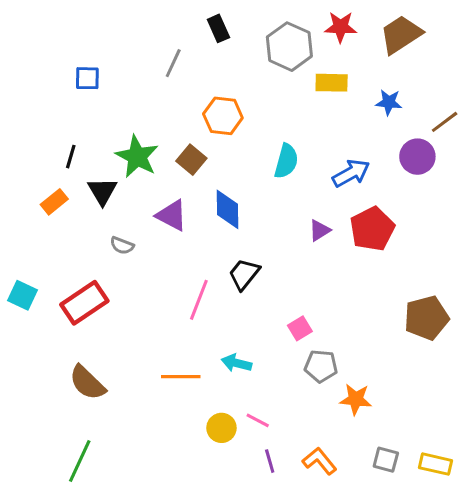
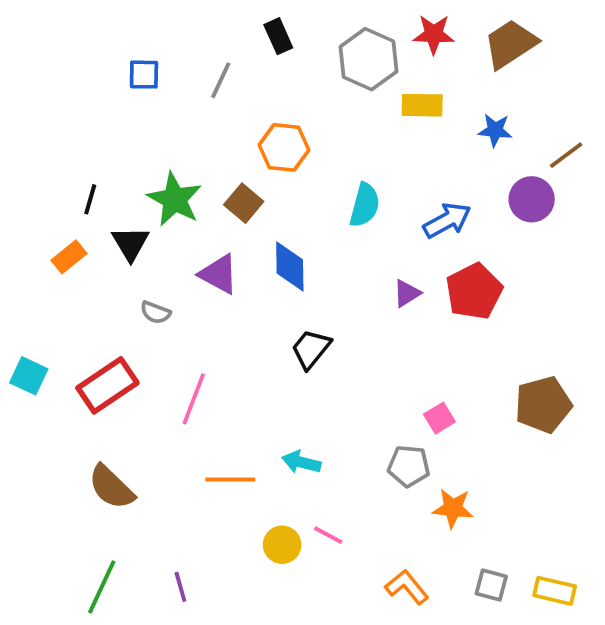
blue square: (87, 78) -> (144, 75), moved
pink line: (199, 300) -> (194, 399), moved
pink square: (300, 328) -> (439, 418), moved
purple line: (270, 461) -> (180, 587), moved

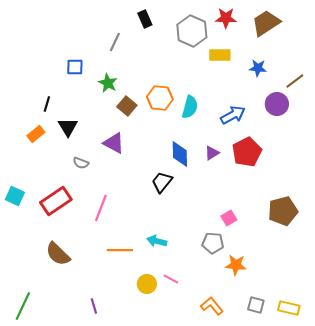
blue square: (144, 75) -> (75, 67), moved
orange hexagon: (284, 147) -> (160, 98), moved
green star: (175, 199) -> (108, 83), moved, size x0.7
blue diamond: (290, 266) -> (180, 154), moved
green line: (102, 587) -> (23, 306), moved

